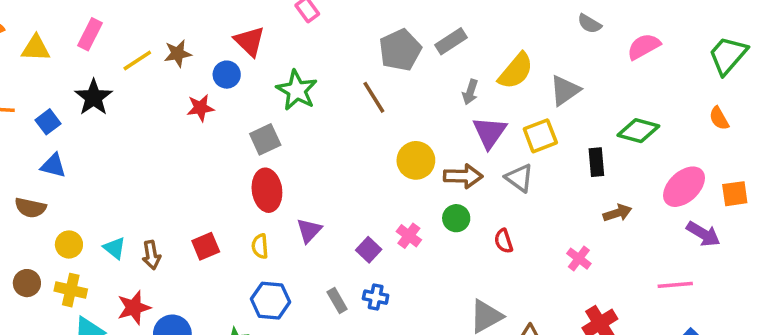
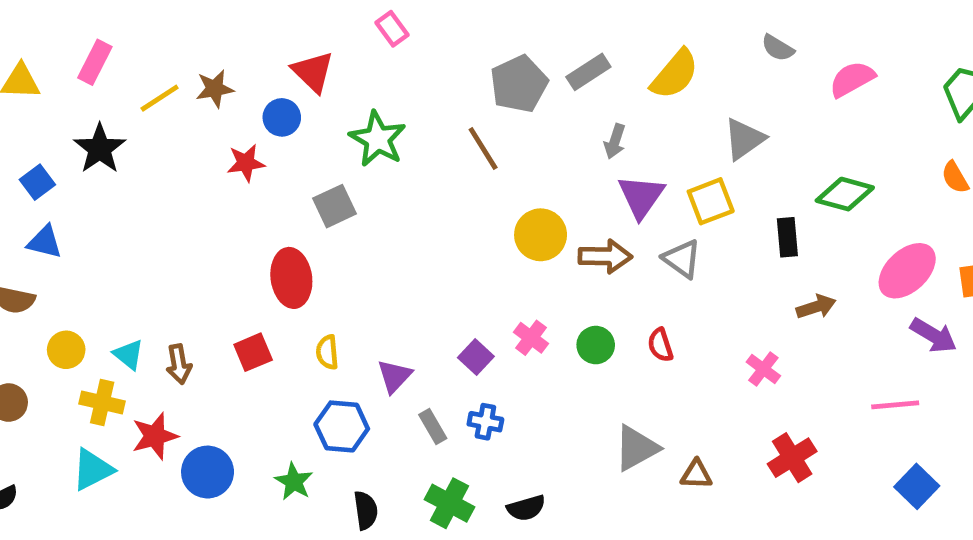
yellow semicircle: (516, 71) -> (675, 74), moved
red ellipse: (267, 190) -> (291, 278), moved
green circle: (456, 218) -> (596, 345), moved
purple triangle: (309, 230) -> (394, 376), moved
yellow cross: (71, 290) -> (102, 403), moved

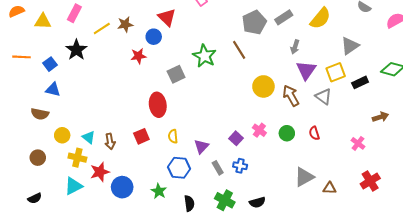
green star: (378, 139) -> (204, 56), moved
black rectangle: (787, 237) -> (360, 82), moved, turned 70
brown arrow: (605, 256) -> (291, 96), turned -120

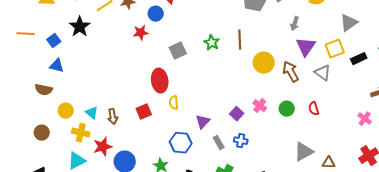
brown line: (239, 50) -> (240, 40), moved, turned 30
green star: (204, 56) -> (212, 43), moved, size x0.7
yellow semicircle: (173, 136) -> (174, 103), moved
pink cross: (358, 143) -> (365, 119), moved

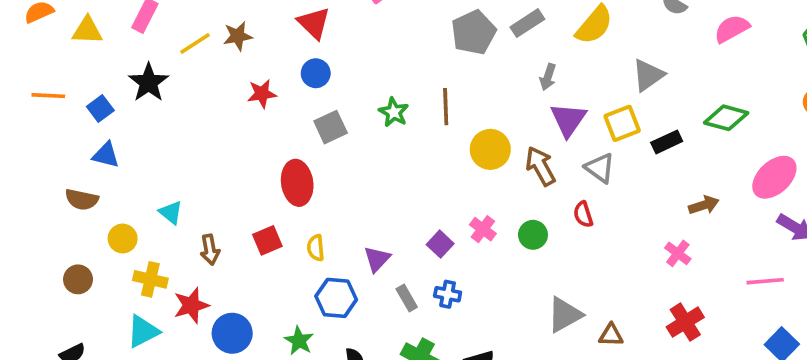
blue circle: (156, 14) -> (316, 73), moved
yellow semicircle: (174, 103) -> (316, 248), moved
red semicircle: (314, 109) -> (583, 214), moved
cyan triangle: (92, 113) -> (171, 213), moved

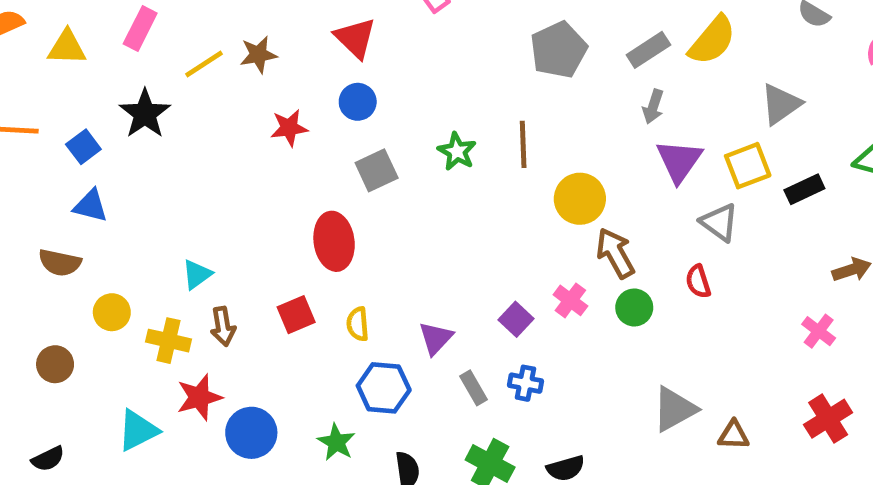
gray rectangle: (527, 23) -> (648, 50), moved
brown arrow: (540, 166) -> (615, 253), moved
cyan triangle: (171, 213) -> (197, 274), moved, turned 45
yellow cross: (150, 279) -> (169, 341), moved

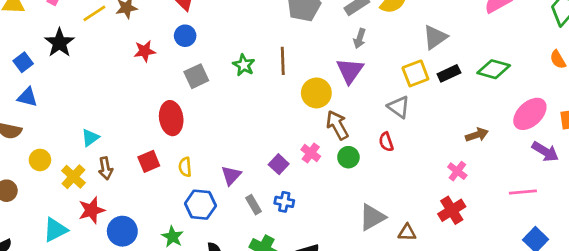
purple triangle: (679, 161) -> (350, 71), moved
black rectangle: (804, 189) -> (449, 73), moved
yellow cross: (169, 341) -> (73, 177), turned 30
red cross: (828, 419) -> (452, 210), moved

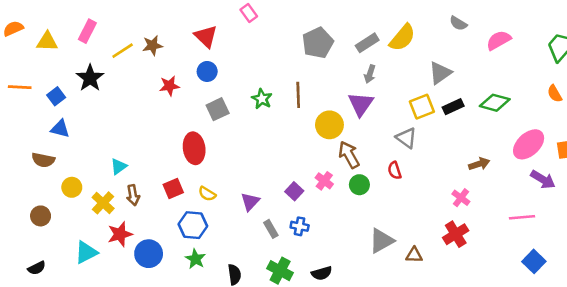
yellow semicircle: (185, 167) -> (207, 194), turned -54
blue hexagon: (200, 205) -> (193, 225), moved

